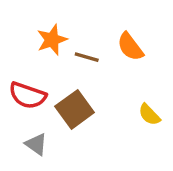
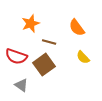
brown line: (87, 57) -> (49, 42), moved
yellow semicircle: (149, 115) -> (83, 57), moved

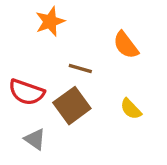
orange star: (31, 24) -> (50, 21), moved
yellow semicircle: (83, 57) -> (131, 109), moved

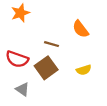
orange star: (50, 21) -> (20, 13), moved
yellow semicircle: (131, 109) -> (84, 70), turned -64

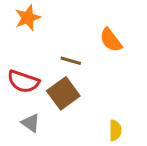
yellow semicircle: (84, 70) -> (115, 130), moved, turned -72

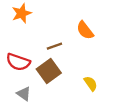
brown line: (71, 61) -> (54, 46), turned -35
yellow semicircle: (115, 130) -> (91, 84), moved, turned -35

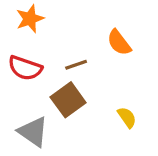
red semicircle: (18, 62) -> (25, 68), moved
gray triangle: (24, 94) -> (33, 132), size x1.5

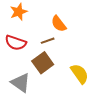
orange semicircle: (119, 43) -> (59, 24), moved
yellow semicircle: (127, 117) -> (80, 74), size x1.5

